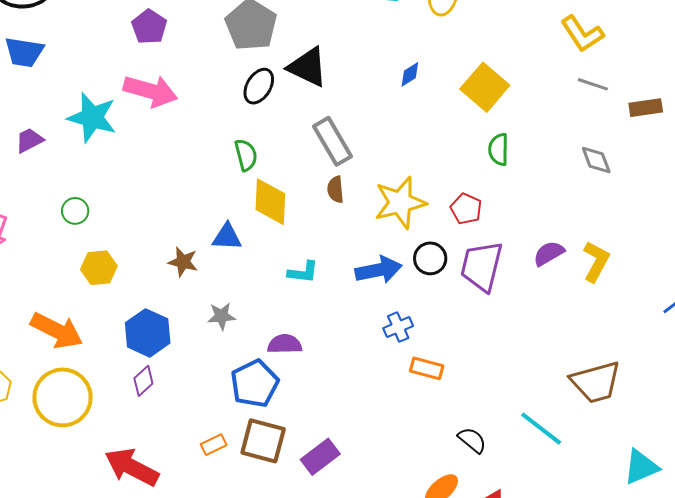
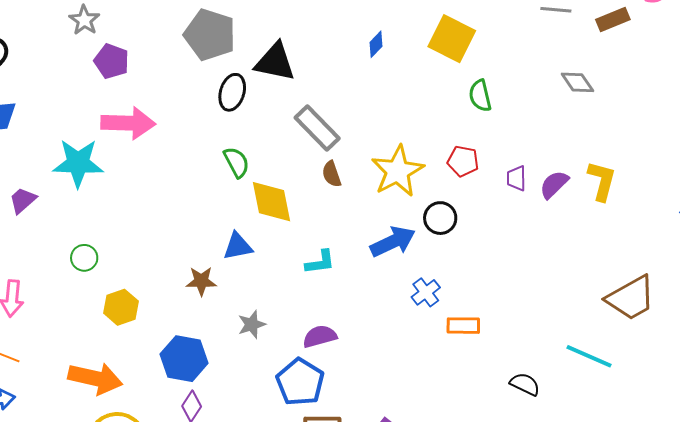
purple trapezoid: (482, 266) -> (516, 178), moved, size x0.5

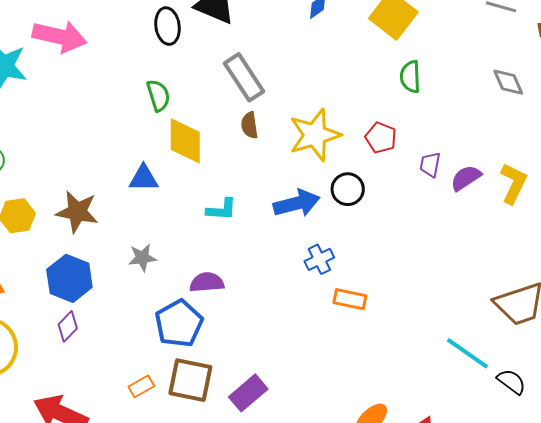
black ellipse: (232, 92) -> (168, 26), turned -36
brown star: (201, 281) -> (77, 212), moved, size x1.4
black semicircle: (525, 384) -> (511, 382), moved

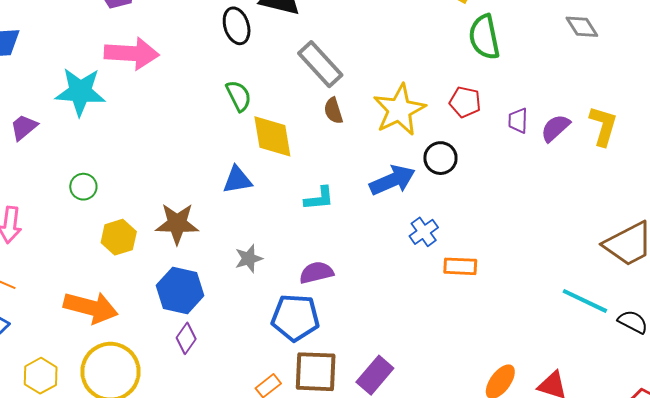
green semicircle: (410, 77) -> (484, 37), size x1.4
blue pentagon: (179, 323) -> (295, 318), turned -30

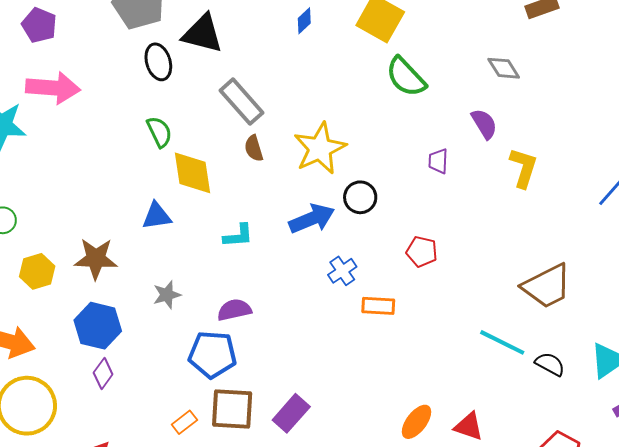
green semicircle: (484, 37) -> (406, 77), turned -33
red pentagon: (465, 102) -> (422, 252), moved
purple semicircle: (555, 128) -> (484, 124), moved, turned 100

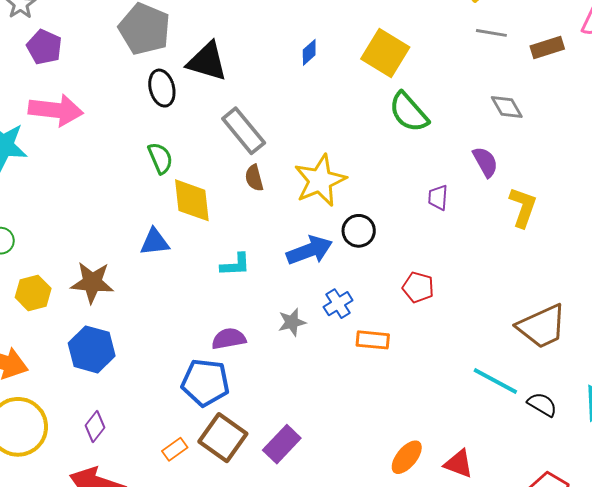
gray star: (167, 295) -> (292, 322), moved
purple diamond: (103, 374) -> (95, 427), moved
brown square: (232, 409) -> (223, 438), turned 30

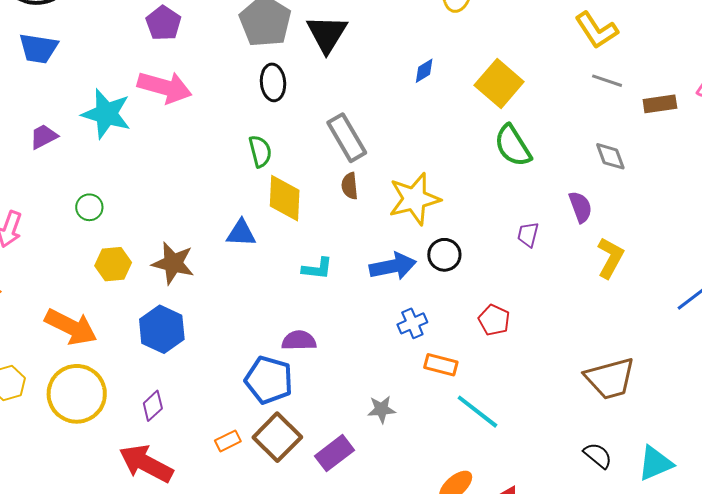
black triangle: (207, 61) -> (327, 34), moved, turned 36
gray star: (292, 322) -> (381, 409), moved
cyan line: (495, 381) -> (477, 412), moved

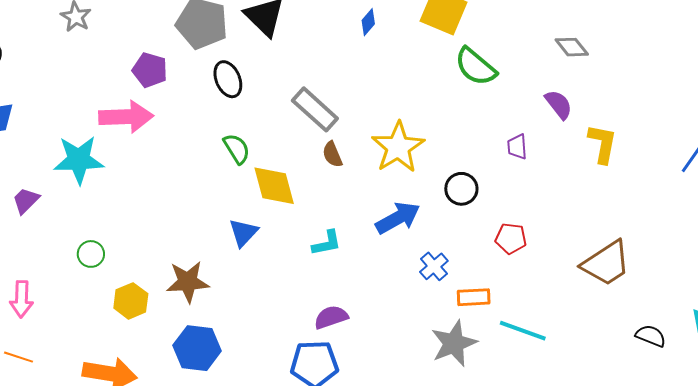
purple pentagon: (163, 23) -> (150, 70), moved
blue triangle: (241, 233) -> (243, 233), turned -32
black circle: (444, 255) -> (461, 189), moved
brown trapezoid: (610, 378) -> (606, 263), moved
gray star: (381, 409) -> (454, 343), moved, size x1.6

